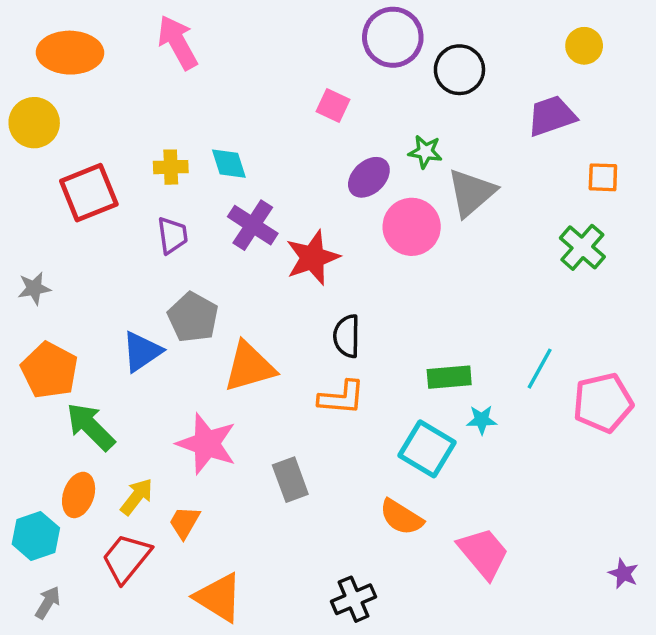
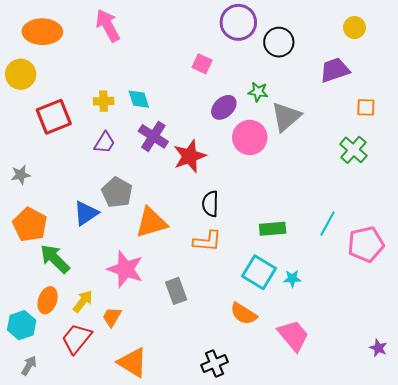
purple trapezoid: (172, 235) -> (105, 143), turned 40
cyan star: (482, 420) -> (292, 278), moved

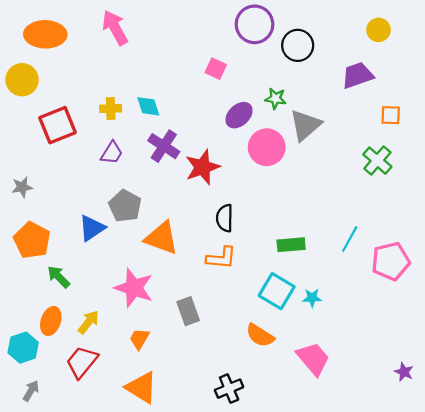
orange triangle: (151, 222) -> (162, 238), turned 36
green arrow: (55, 259) -> (59, 277), size x0.7
orange trapezoid: (112, 317) -> (139, 339), moved

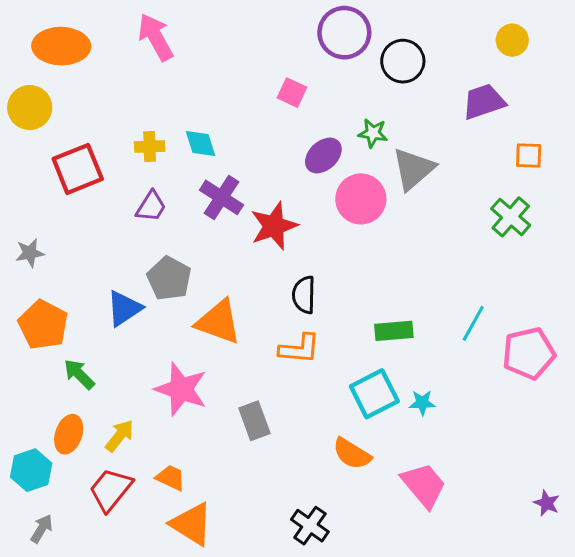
cyan square: (277, 291) -> (374, 394), turned 32
orange trapezoid: (139, 339) -> (171, 478), moved, turned 85
black cross: (229, 389) -> (310, 526), turned -32

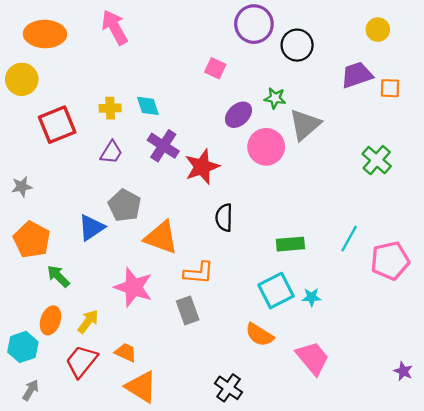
orange square: (529, 155) -> (390, 88), moved
orange L-shape: (299, 349) -> (199, 273), moved

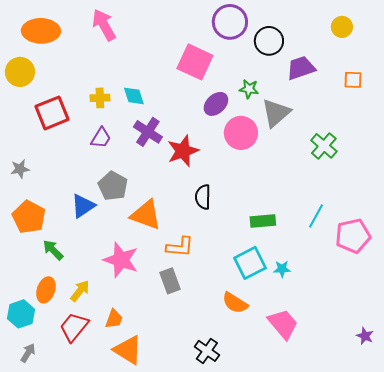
pink square: (215, 68) -> (195, 62), size x1.8
purple trapezoid: (357, 75) -> (301, 68), moved
green cross: (377, 160) -> (324, 146), moved
orange trapezoid: (126, 352) -> (114, 319), turned 85

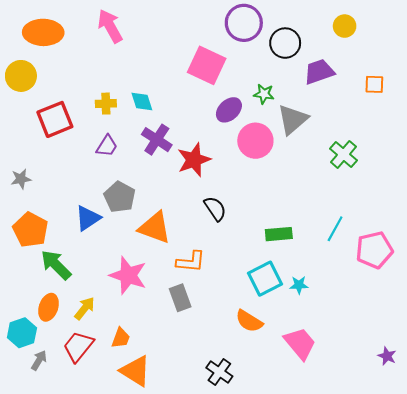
yellow circle: (342, 27) -> (345, 26), moved
black semicircle: (203, 197) -> (215, 209), turned 145
green arrow: (53, 250) -> (56, 265), size x1.4
gray arrow: (28, 353) -> (39, 360), moved

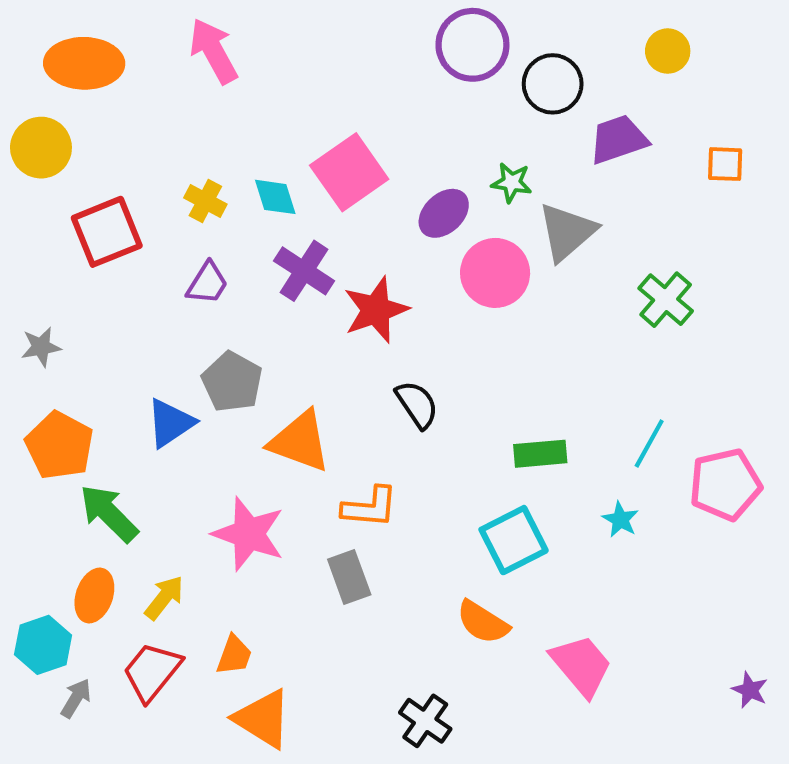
pink square: (207, 65) -> (349, 172), moved, turned 30
yellow cross: (106, 104) -> (205, 201), turned 30
cyan star: (299, 285) -> (620, 519), moved, turned 30

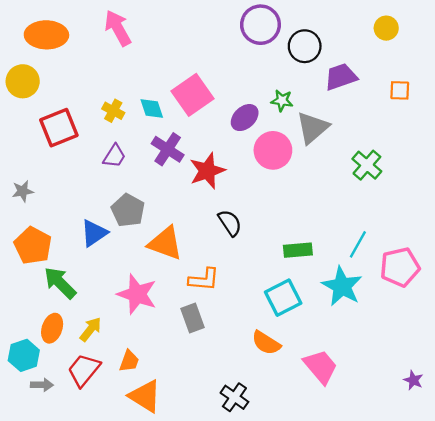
yellow circle: (668, 51) -> (386, 28), moved
cyan star: (620, 519) -> (342, 286), size x2.0
gray arrow: (76, 698) -> (42, 385), turned 60

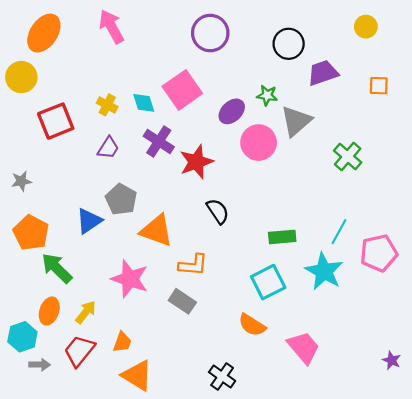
purple circle: (260, 25) -> (210, 33), moved
orange ellipse: (46, 35) -> (44, 33), turned -57
gray rectangle: (193, 318) -> (182, 301), turned -36

